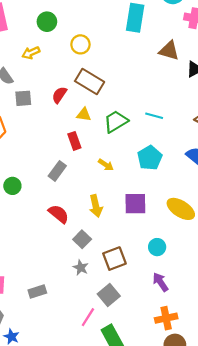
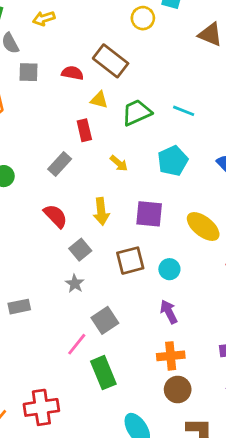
yellow circle: (80, 44) -> (143, 18), moved
red semicircle: (59, 95) -> (72, 73), turned 60
brown square: (114, 259) -> (130, 261), moved

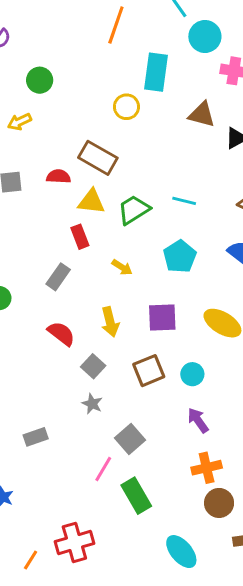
yellow triangle: (99, 100) -> (91, 202), size x1.4

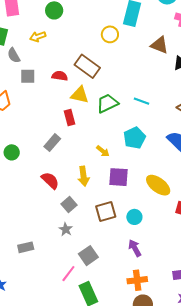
yellow arrow: (122, 267) -> (103, 151), moved

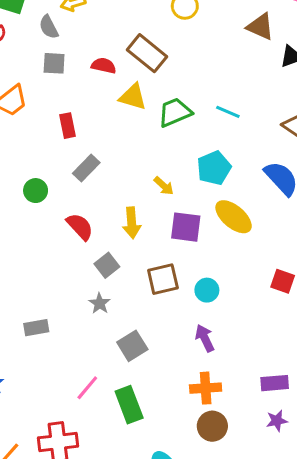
gray semicircle: (14, 55) -> (49, 27), moved
red rectangle: (70, 117) -> (68, 126), moved
green circle: (12, 152) -> (36, 191), moved
yellow ellipse: (158, 185) -> (234, 217), moved
pink line: (68, 274) -> (87, 388), moved

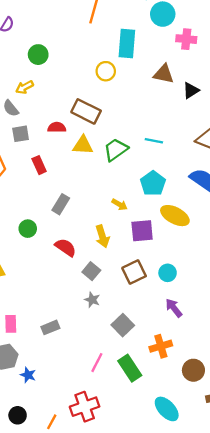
red rectangle: (68, 126) -> (39, 165), moved
orange cross: (206, 388) -> (161, 346), moved

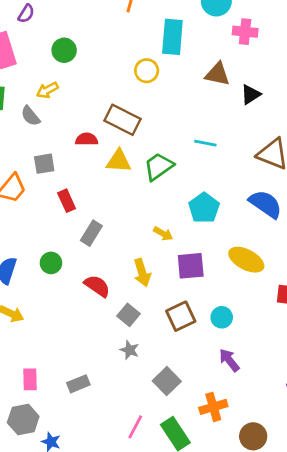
gray square: (21, 134) -> (44, 164), moved
cyan line: (154, 141) -> (205, 143), moved
red rectangle: (39, 165) -> (67, 201), moved
yellow ellipse: (175, 216) -> (246, 260), moved

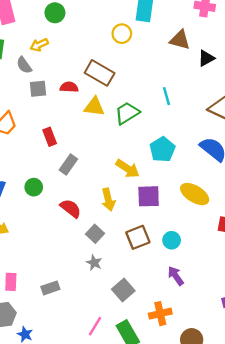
cyan line: (205, 143) -> (167, 96), turned 60
gray square: (44, 164) -> (38, 89), moved
yellow arrow: (163, 234) -> (128, 169), size x1.5

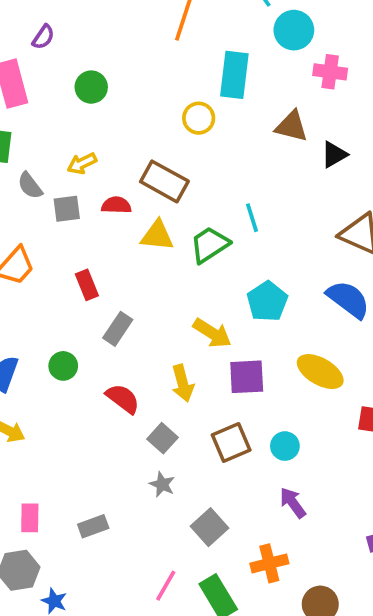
yellow arrow: (39, 45) -> (82, 163), moved
gray semicircle: (24, 65) -> (30, 186), moved
cyan line: (167, 96) -> (252, 218), moved

